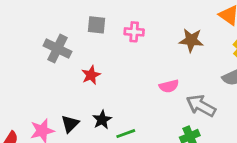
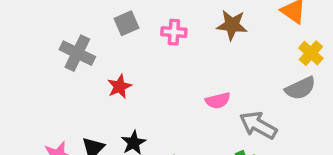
gray square: (96, 25) -> (127, 23), turned -30
brown star: (191, 40) -> (232, 25), moved

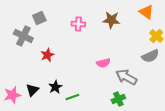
gray square: (127, 23) -> (39, 18), moved

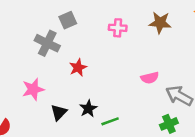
pink star: (12, 95) -> (33, 89), moved

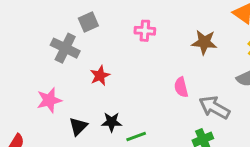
brown star: (160, 23) -> (204, 42), moved
pink semicircle: (150, 78) -> (181, 87), turned 90
black star: (88, 109) -> (112, 122), turned 30

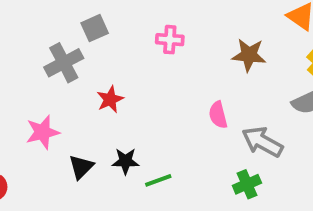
gray cross: (65, 48) -> (64, 63), turned 36

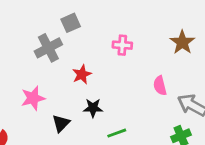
pink cross: (170, 40) -> (122, 45), moved
brown star: (249, 55) -> (182, 42), turned 30
black star: (125, 161) -> (93, 108), moved

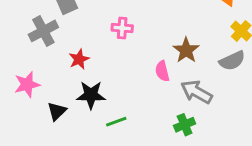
brown star: (182, 42) -> (186, 50), moved
black star: (93, 108) -> (91, 95), size x1.4

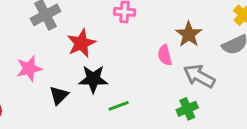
red star: (79, 59) -> (81, 43), size x1.4

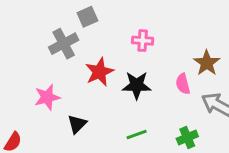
black star: (93, 79) -> (137, 85), moved
green cross: (187, 109) -> (187, 137), moved

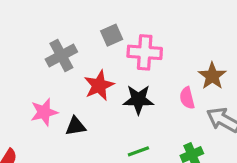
gray square: (87, 17) -> (112, 35), moved
pink cross: (143, 41) -> (145, 52), size x1.5
black triangle: (77, 124) -> (76, 126), moved, turned 36

